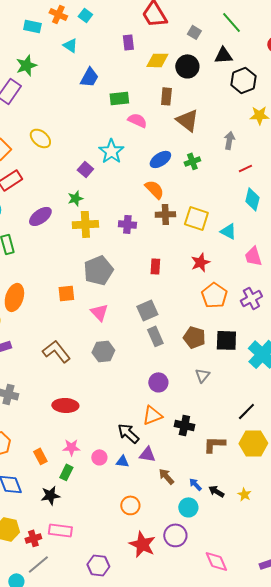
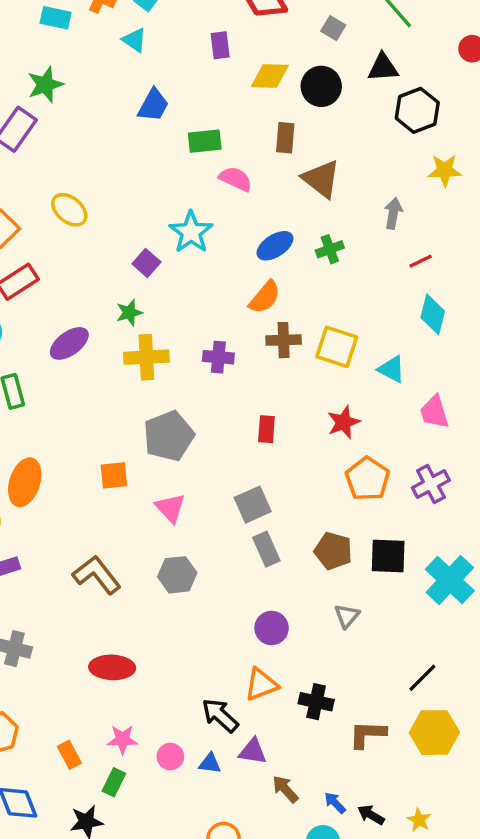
cyan triangle: (70, 45) -> (134, 40), moved
orange semicircle: (154, 189) -> (265, 297), turned 85

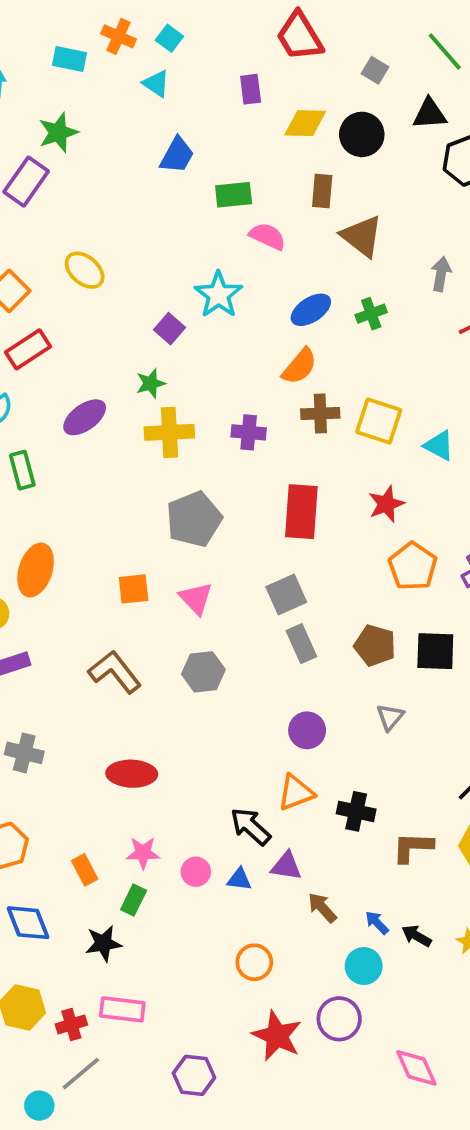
red rectangle: (266, 429) -> (301, 512), size x1.8
orange square: (114, 475) -> (134, 589), moved

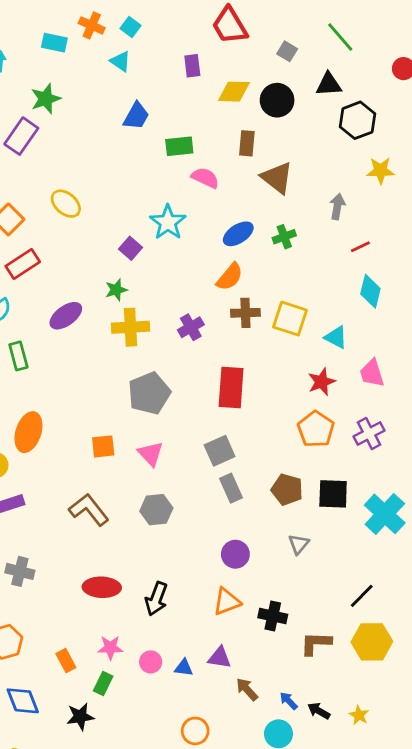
purple cross: (249, 432) -> (191, 327), turned -35
red star: (386, 504) -> (322, 382), moved
black arrow: (251, 826) -> (156, 599), moved, turned -112

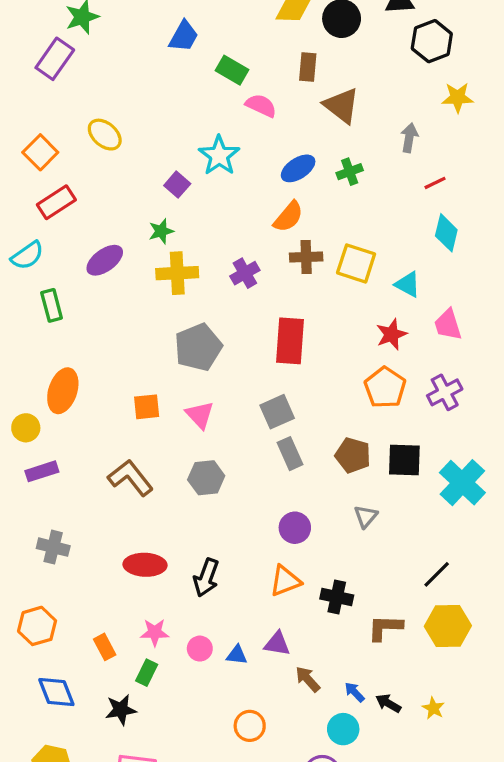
green rectangle: (179, 146) -> (232, 70), turned 36

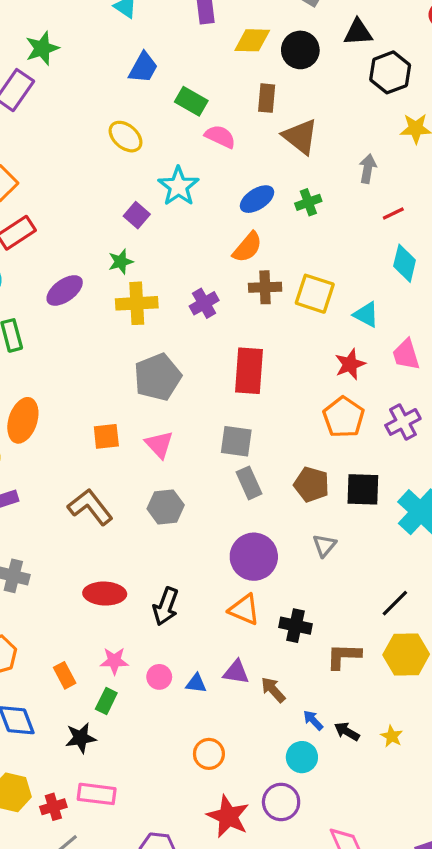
yellow ellipse: (105, 135) -> (126, 137), moved
gray square: (277, 412) -> (236, 441), turned 32
purple circle: (295, 528) -> (254, 557), size x1.5
orange triangle: (285, 581) -> (244, 610), turned 44
brown arrow: (308, 679) -> (273, 690), moved

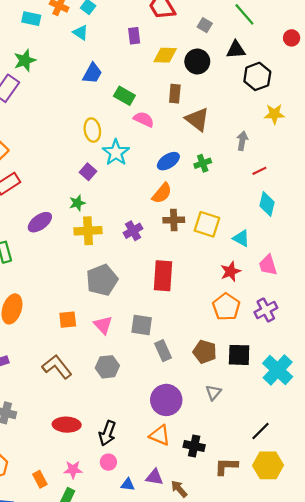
yellow ellipse: (126, 137) -> (92, 130), moved, turned 40
gray square: (236, 441) -> (142, 325), moved
pink circle: (159, 677) -> (108, 462), moved

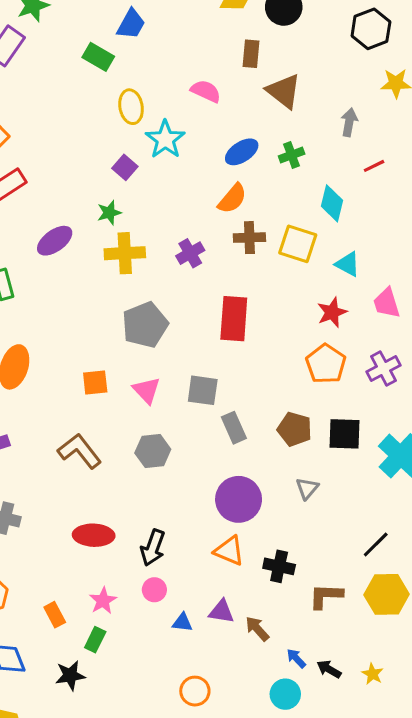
green rectangle: (124, 96) -> (98, 57), moved
cyan diamond: (267, 204) -> (332, 203), moved
pink star: (73, 470) -> (103, 601), turned -30

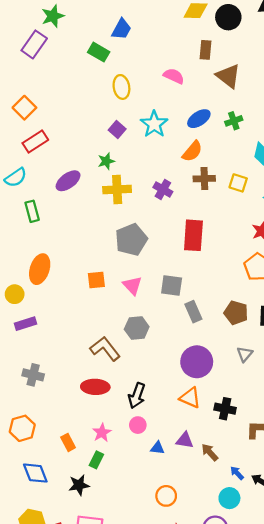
cyan star: (165, 139) -> (154, 124), moved
yellow square: (298, 244) -> (238, 183), size x0.7
purple cross: (190, 253) -> (163, 189), turned -30
brown L-shape: (80, 451) -> (105, 349), moved

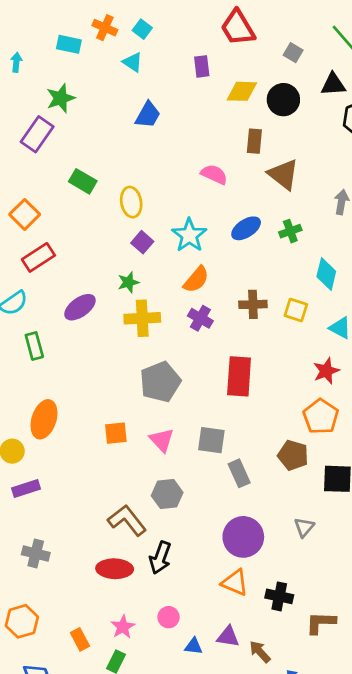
green rectangle: (99, 52) -> (83, 181), moved
yellow ellipse: (121, 87) -> (131, 202), moved
orange semicircle: (192, 151) -> (196, 280), moved
brown pentagon: (236, 313) -> (293, 455), moved
black arrow: (137, 396) -> (160, 558), moved

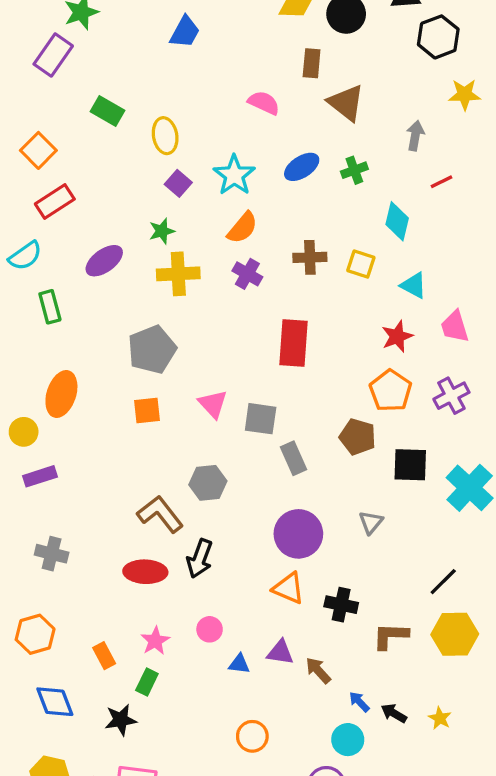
gray pentagon: (160, 382) -> (152, 350), moved
pink triangle: (162, 440) -> (213, 404), moved

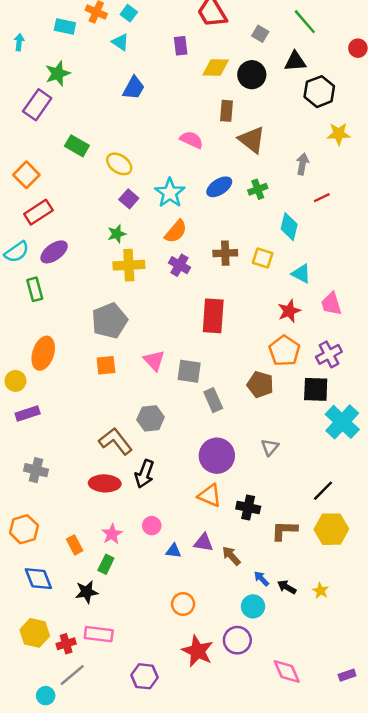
yellow ellipse: (165, 136) -> (119, 164), turned -45
purple ellipse: (104, 261) -> (54, 252), moved
black square: (410, 465) -> (316, 389), moved

